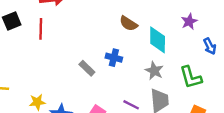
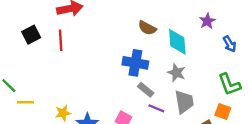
blue cross: (114, 58) -> (135, 63), size x1.5
gray rectangle: (87, 68) -> (146, 90), moved
green L-shape: (191, 77) -> (229, 84), moved

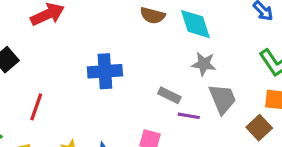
red line: (61, 40) -> (36, 107), moved, turned 36
blue cross: (135, 63) -> (105, 71), moved

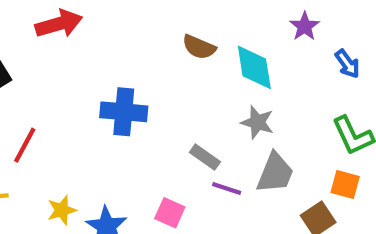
gray trapezoid: (222, 99) -> (275, 173), turned 36

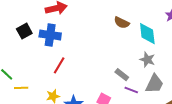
blue cross: (124, 112) -> (50, 35), moved
red line: (25, 145) -> (59, 65), moved

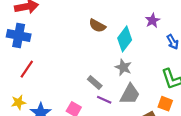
cyan diamond: (147, 34) -> (125, 39), turned 40

